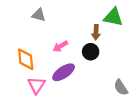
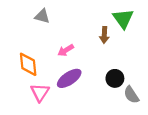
green triangle: (113, 17) -> (123, 19), turned 42
black circle: (91, 52) -> (115, 78), moved

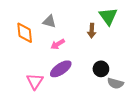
gray triangle: (42, 16) -> (49, 21), moved
orange diamond: (28, 64) -> (25, 33), moved
gray semicircle: (131, 95) -> (115, 83), turned -42

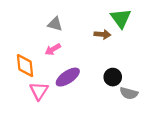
brown arrow: (92, 31) -> (102, 34), turned -88
orange diamond: (25, 33) -> (25, 66), moved
pink arrow: (58, 44) -> (53, 49), moved

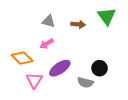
brown arrow: (102, 34) -> (78, 24), moved
orange diamond: (25, 66) -> (22, 58), turned -40
gray semicircle: (129, 93) -> (85, 82), moved

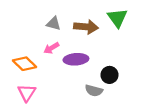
brown arrow: (78, 24) -> (86, 27), size x1.5
purple ellipse: (60, 68) -> (76, 59), moved, turned 30
pink triangle: (34, 80) -> (27, 93), moved

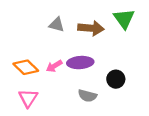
pink arrow: (51, 48) -> (54, 66), moved
gray semicircle: (94, 91) -> (87, 96), moved

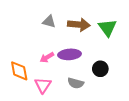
green triangle: (124, 19) -> (107, 28), moved
orange diamond: (26, 67) -> (19, 71), moved, turned 35
pink triangle: (28, 98) -> (43, 85), moved

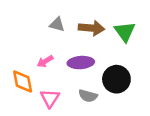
pink arrow: (47, 57) -> (45, 61), moved
black circle: (100, 69) -> (116, 79), size x1.5

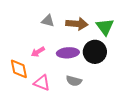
black circle: (116, 79) -> (95, 52), moved
pink triangle: (50, 98) -> (42, 83), turned -42

